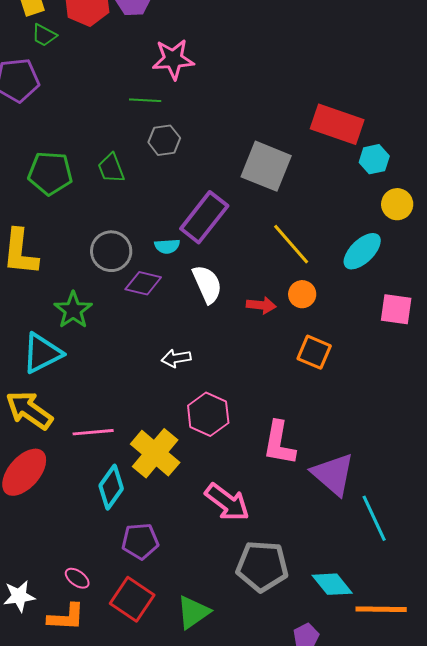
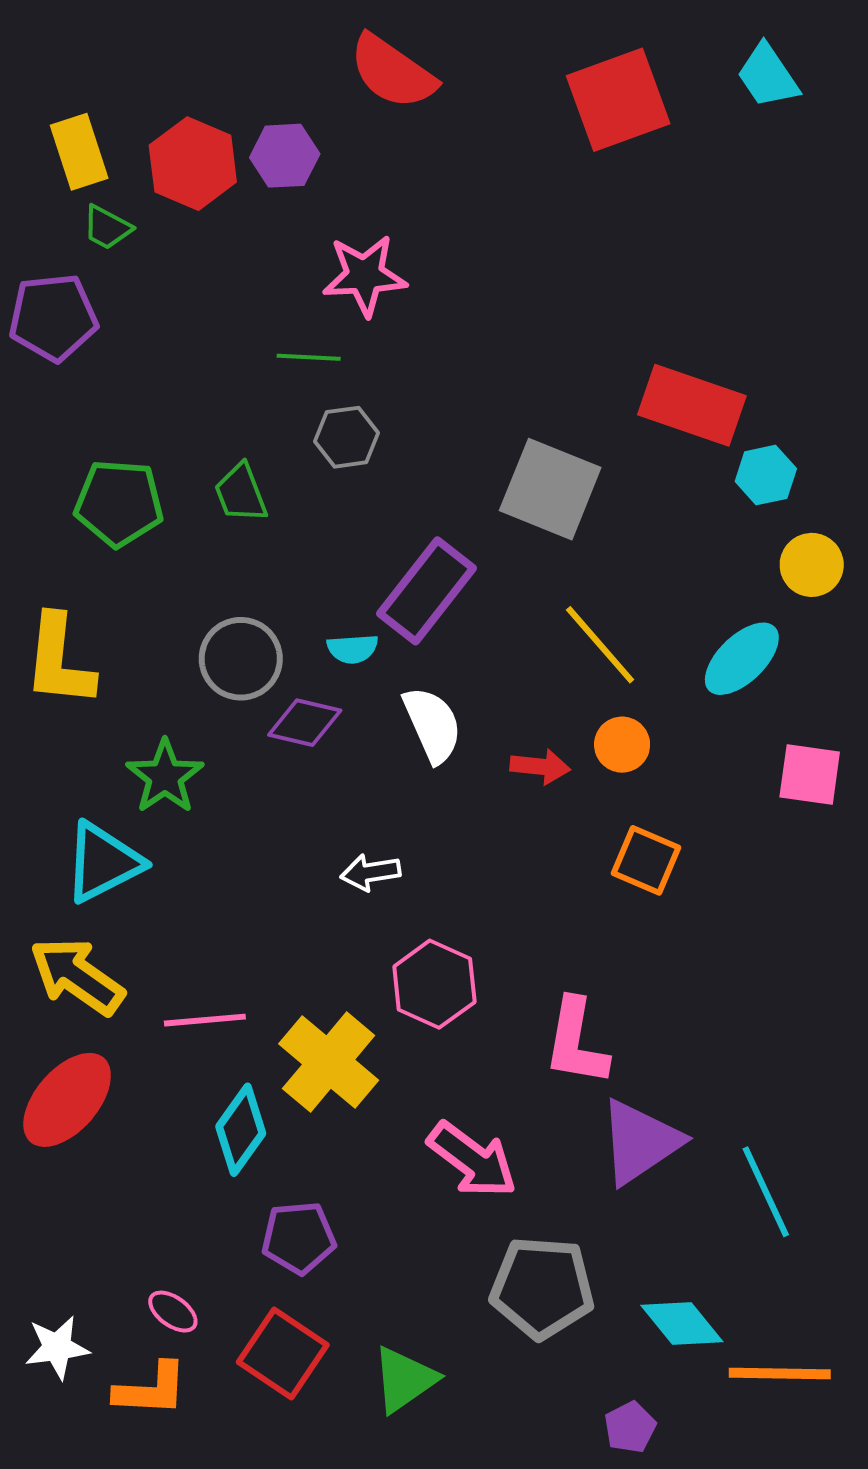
purple triangle: (333, 474) -> (640, 1142), moved, turned 45

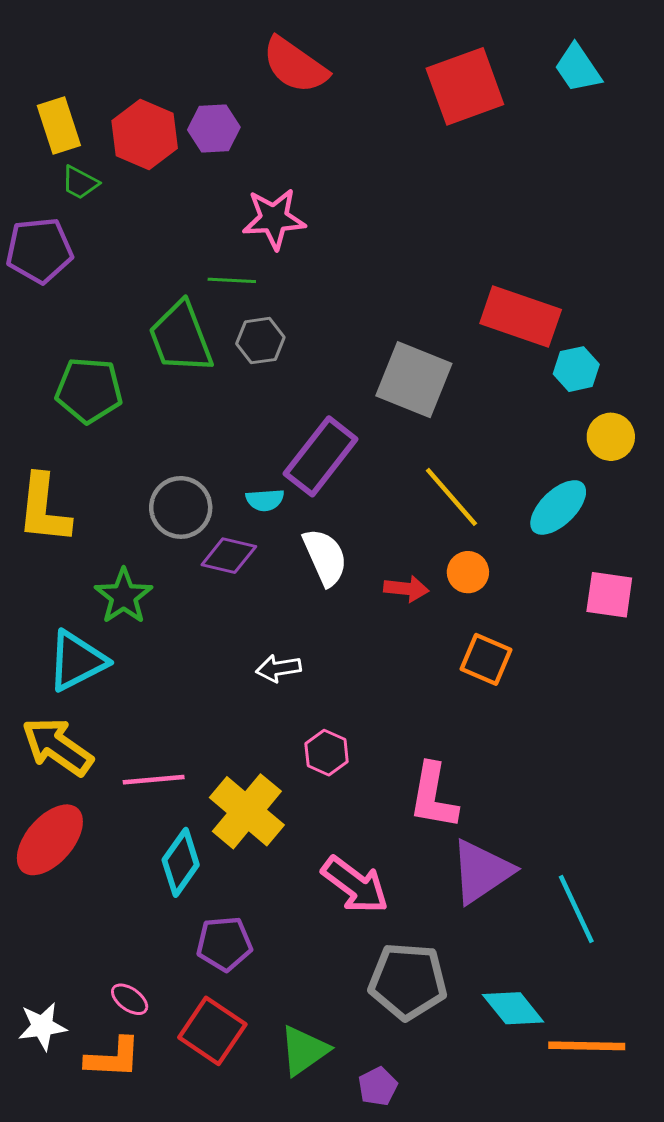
green trapezoid: (241, 493) -> (181, 338), moved, size x1.6
pink hexagon: (434, 984) -> (327, 753), size x0.7
purple pentagon: (630, 1427) -> (378, 1086), moved

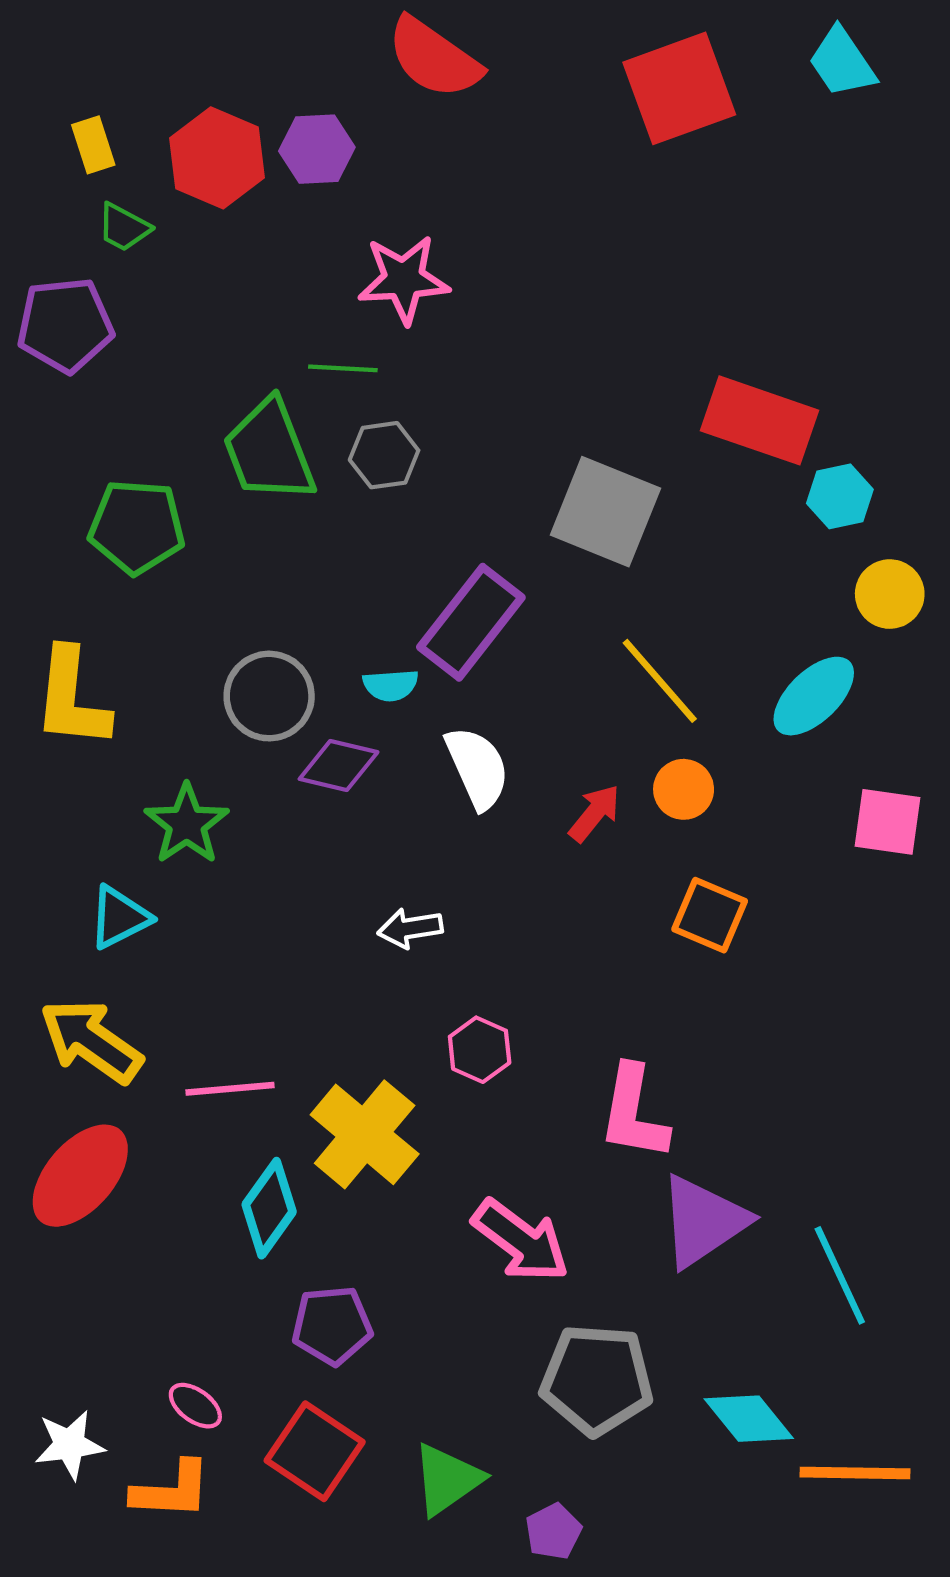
yellow rectangle: (59, 125) -> (93, 145), size x0.7
red arrow: (406, 589) -> (595, 813), turned -57
cyan triangle: (77, 661) -> (119, 917), size x0.7

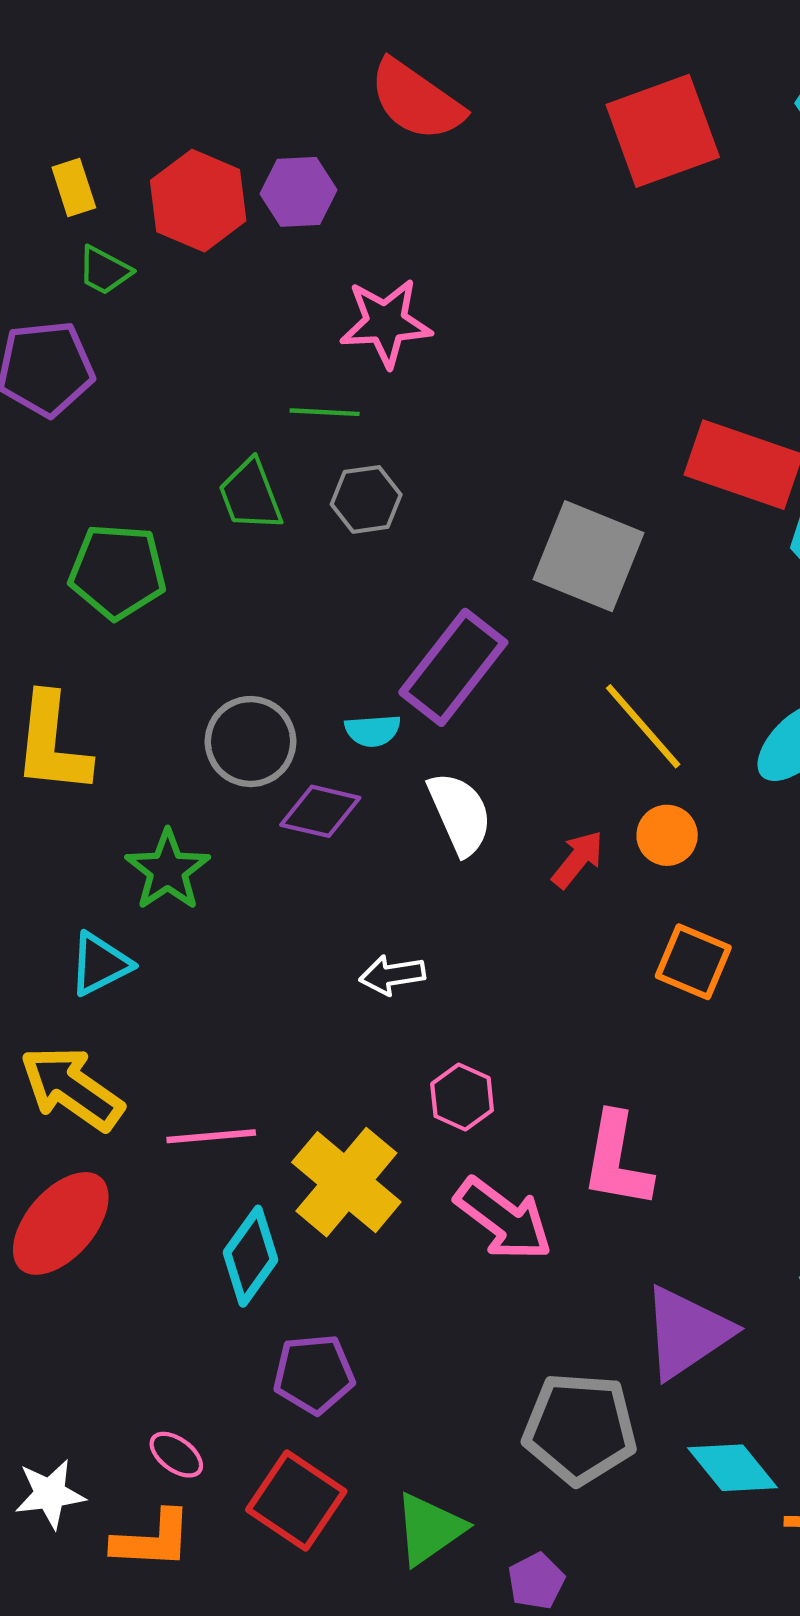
green trapezoid: (269, 451) -> (250, 495), size x0.7
purple triangle: (703, 1221) -> (687, 1333), moved
pink arrow: (521, 1241) -> (503, 1219), moved

